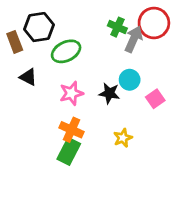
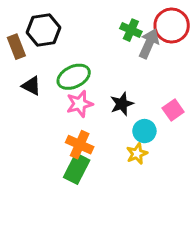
green ellipse: (66, 51) -> (74, 77), moved
cyan circle: (130, 80) -> (144, 131), moved
black star: (109, 93) -> (122, 104), turned -30

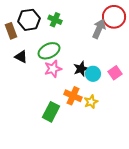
green cross: (131, 30) -> (55, 20), moved
cyan circle: (144, 131) -> (93, 74), moved
orange cross: (80, 145) -> (73, 96), moved

